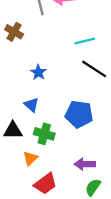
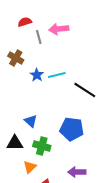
cyan line: (85, 41) -> (57, 75), moved
blue star: (38, 72) -> (37, 75), moved

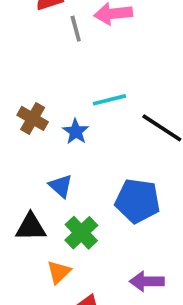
brown cross: (16, 58) -> (33, 118), moved
blue star: (37, 75) -> (76, 132), moved
green cross: (42, 146) -> (81, 233), turned 30

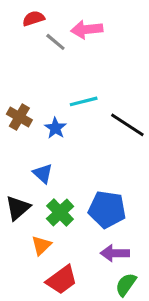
gray line: (76, 29) -> (55, 42), turned -35
blue pentagon: (137, 201) -> (107, 209), moved
black triangle: (31, 227) -> (18, 208), turned -40

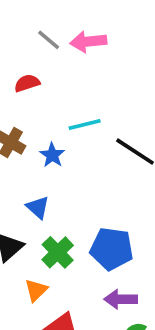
red semicircle: (33, 18) -> (27, 83), moved
gray line: (55, 42) -> (49, 40), moved

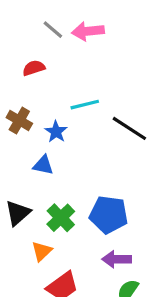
blue triangle: (38, 207) -> (43, 165), moved, turned -30

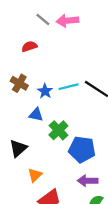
cyan line: (85, 105) -> (69, 87), moved
green cross: (61, 218) -> (58, 130), moved

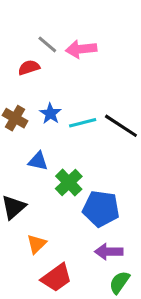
gray line: (43, 20) -> (47, 44), moved
pink arrow: (67, 21) -> (81, 49), moved
blue star: (45, 91) -> (50, 114), moved

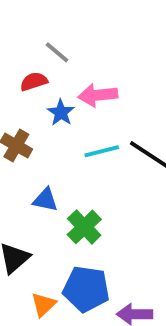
pink arrow: (81, 49) -> (98, 95), moved
blue star: (50, 114) -> (61, 113), moved
blue pentagon: (101, 209) -> (86, 289), moved

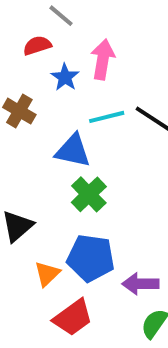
pink arrow: (98, 95) -> (103, 59), turned 105
blue triangle: (45, 200) -> (73, 151), moved, size x1.4

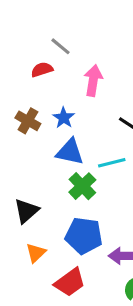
blue star: (65, 77) -> (64, 118), moved
cyan line: (107, 117) -> (112, 163), moved
orange triangle: (47, 274) -> (36, 253), moved

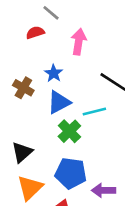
brown cross: (28, 121) -> (23, 88), moved
blue triangle: (70, 152) -> (59, 102), turned -40
orange triangle: (36, 253) -> (30, 188), size x1.5

